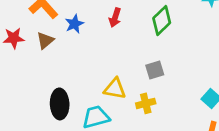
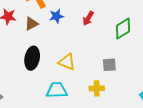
yellow triangle: (115, 89) -> (67, 62), moved
black ellipse: (60, 104) -> (32, 58), moved

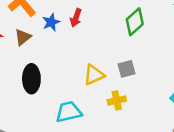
red arrow: (88, 18) -> (76, 18), moved
yellow triangle: (67, 62) -> (94, 75), moved, turned -36

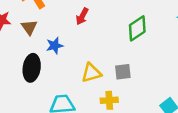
blue star: (51, 22) -> (55, 46), moved
brown triangle: (23, 37) -> (29, 27), turned -35

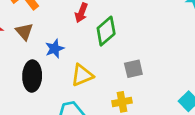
green diamond: (137, 28) -> (106, 31), moved
yellow triangle: (91, 73) -> (82, 75), moved

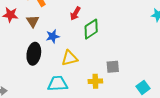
gray square: (133, 69) -> (113, 67), moved

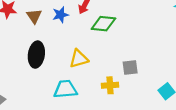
green diamond: (91, 29) -> (103, 24), turned 40
blue star: (53, 36) -> (61, 15), moved

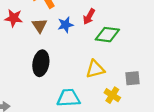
yellow triangle: (79, 59) -> (95, 69), moved
yellow cross: (110, 85) -> (112, 95), turned 35

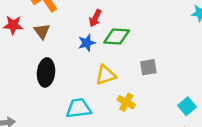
blue star: (65, 25) -> (87, 43), moved
gray square: (132, 78) -> (148, 67), moved

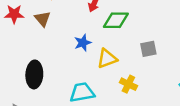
blue star: (87, 43) -> (83, 43), moved
black ellipse: (46, 72) -> (34, 74), moved

